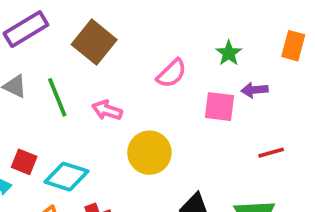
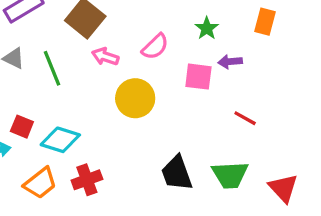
pink arrow: (107, 110) -> (105, 57), moved
yellow circle: (149, 153) -> (135, 98), moved
red line: (271, 153) -> (245, 118), turned 45

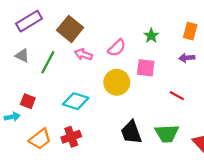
purple arrow: (230, 62) -> (187, 58), moved
green line: (52, 68) -> (48, 62), turned 50
yellow circle: (135, 98) -> (117, 82), moved
cyan diamond: (60, 140) -> (76, 101), moved

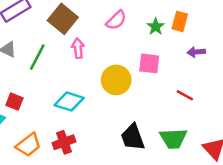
orange rectangle: (190, 31) -> (180, 21), moved
pink semicircle: (117, 48) -> (116, 20), moved
pink arrow: (83, 54) -> (78, 48), turned 66

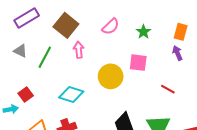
orange rectangle: (180, 21) -> (181, 32), moved
purple arrow: (196, 52) -> (177, 53), turned 72
red square: (14, 102) -> (26, 94), turned 32

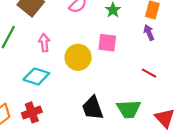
pink arrow: (79, 50) -> (44, 43), moved
red line: (168, 89) -> (149, 73), moved

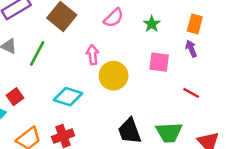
pink arrow: (44, 43) -> (93, 55), moved
pink square: (107, 43) -> (159, 62), moved

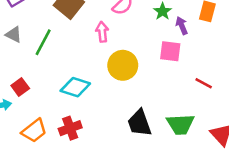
purple arrow: (191, 49) -> (182, 26), moved
pink arrow: (93, 55) -> (102, 32), moved

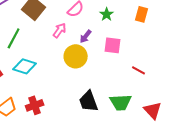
purple arrow: (182, 26) -> (86, 36), moved, turned -120
pink arrow: (102, 32) -> (60, 30), turned 42
cyan diamond: (75, 87) -> (25, 66), moved

